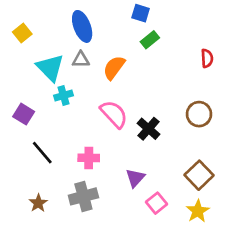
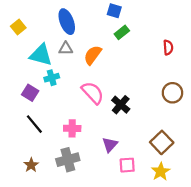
cyan triangle: (50, 68) -> (41, 55), turned -30
purple square: (24, 114) -> (30, 93), moved
brown circle: (199, 114) -> (172, 93), moved
pink square: (156, 203) -> (127, 165), turned 35

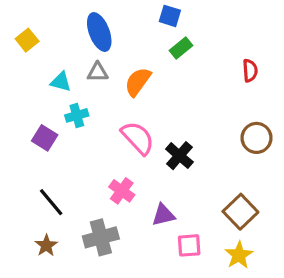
cyan triangle: (41, 55) -> (61, 82), size x0.6
black line: (34, 124) -> (51, 202), moved
pink cross: (72, 128) -> (122, 191), moved, turned 35
purple triangle: (110, 145) -> (163, 215), turned 35

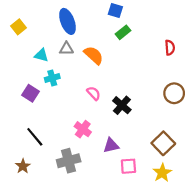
orange semicircle: (138, 82) -> (94, 55), turned 96
pink semicircle: (138, 138) -> (94, 93), size x0.6
brown star: (46, 245) -> (23, 166), moved

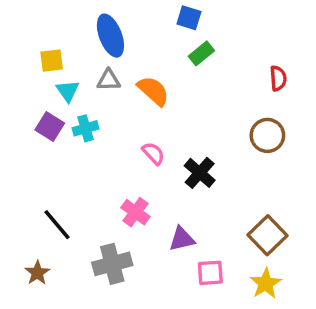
yellow square: (19, 27) -> (52, 61), moved, turned 32
cyan triangle: (41, 55) -> (68, 91), turned 40
purple square: (30, 93) -> (50, 127), moved
brown circle: (174, 93) -> (267, 135), moved

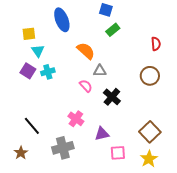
gray triangle: (109, 80) -> (100, 71), moved

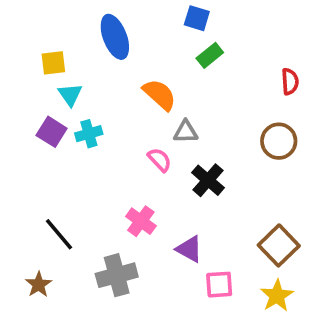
purple triangle: (102, 134) -> (189, 249), turned 42

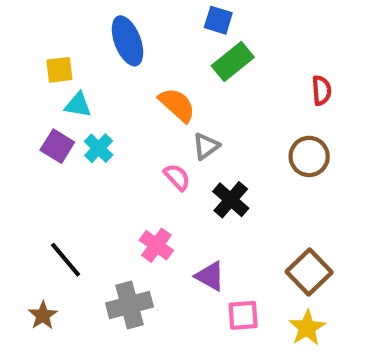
green rectangle: (210, 55) -> (233, 62), size x1.4
cyan triangle: (70, 95) -> (78, 105), turned -45
gray triangle: (186, 132) -> (206, 146), turned -35
cyan cross: (89, 134) -> (99, 148), turned -30

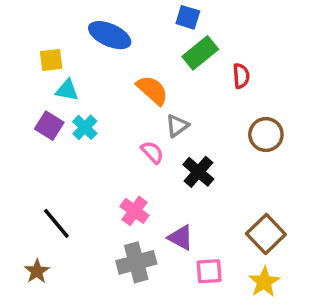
blue ellipse: (127, 41) -> (110, 35), turned -45
red semicircle: (322, 90) -> (241, 76), moved
gray cross: (130, 305) -> (136, 262), moved

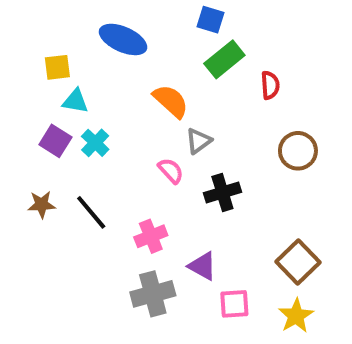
black cross: (198, 172) -> (222, 193), turned 32
pink cross: (135, 211) -> (151, 236), turned 32
black line: (56, 223) -> (91, 212), moved
brown star: (37, 271) -> (42, 204), moved, turned 30

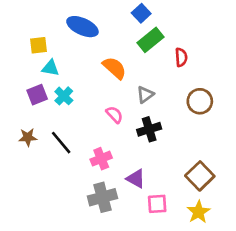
blue square: (210, 20) -> (141, 13), turned 30
purple square: (55, 141) -> (37, 95), turned 36
gray triangle: (199, 141) -> (145, 95), moved

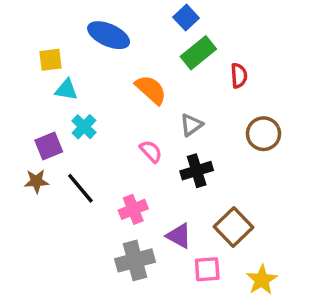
purple square: (37, 95) -> (49, 146), moved
brown square: (200, 176) -> (234, 227), moved

